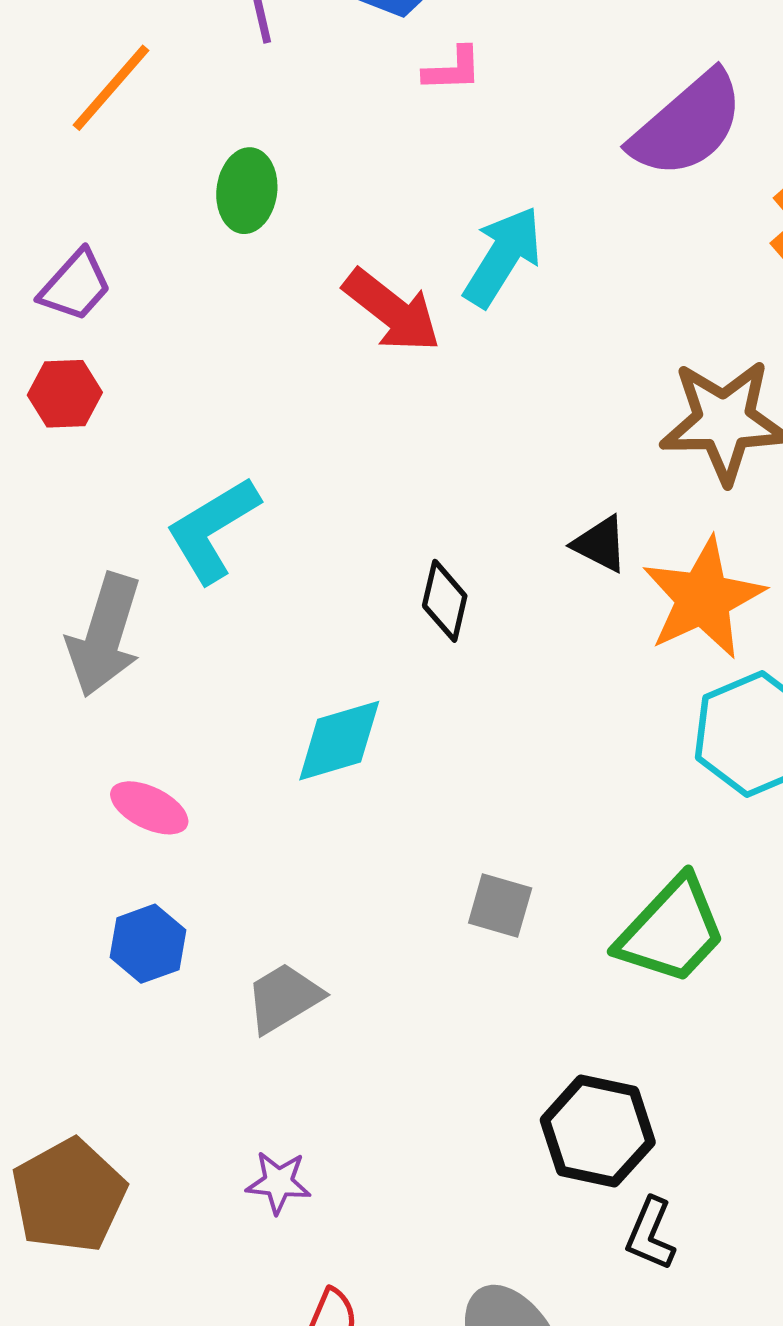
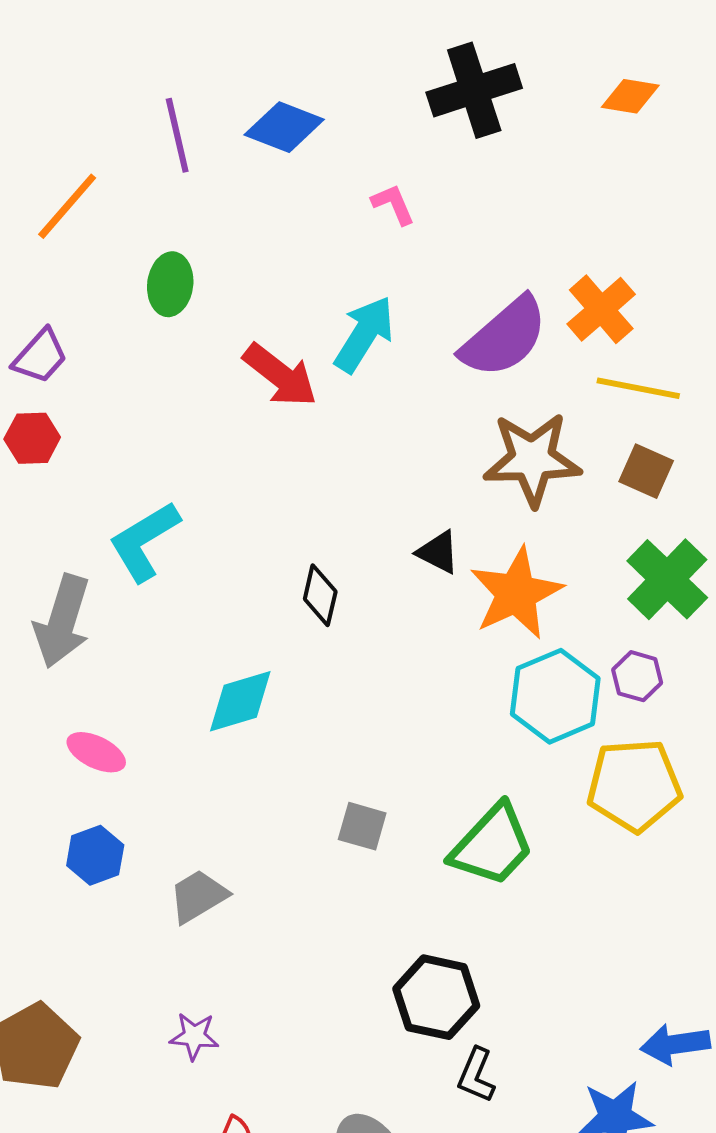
pink L-shape: (453, 69) -> (393, 204), moved, turned -111
purple semicircle: (687, 125) -> (504, 337), moved

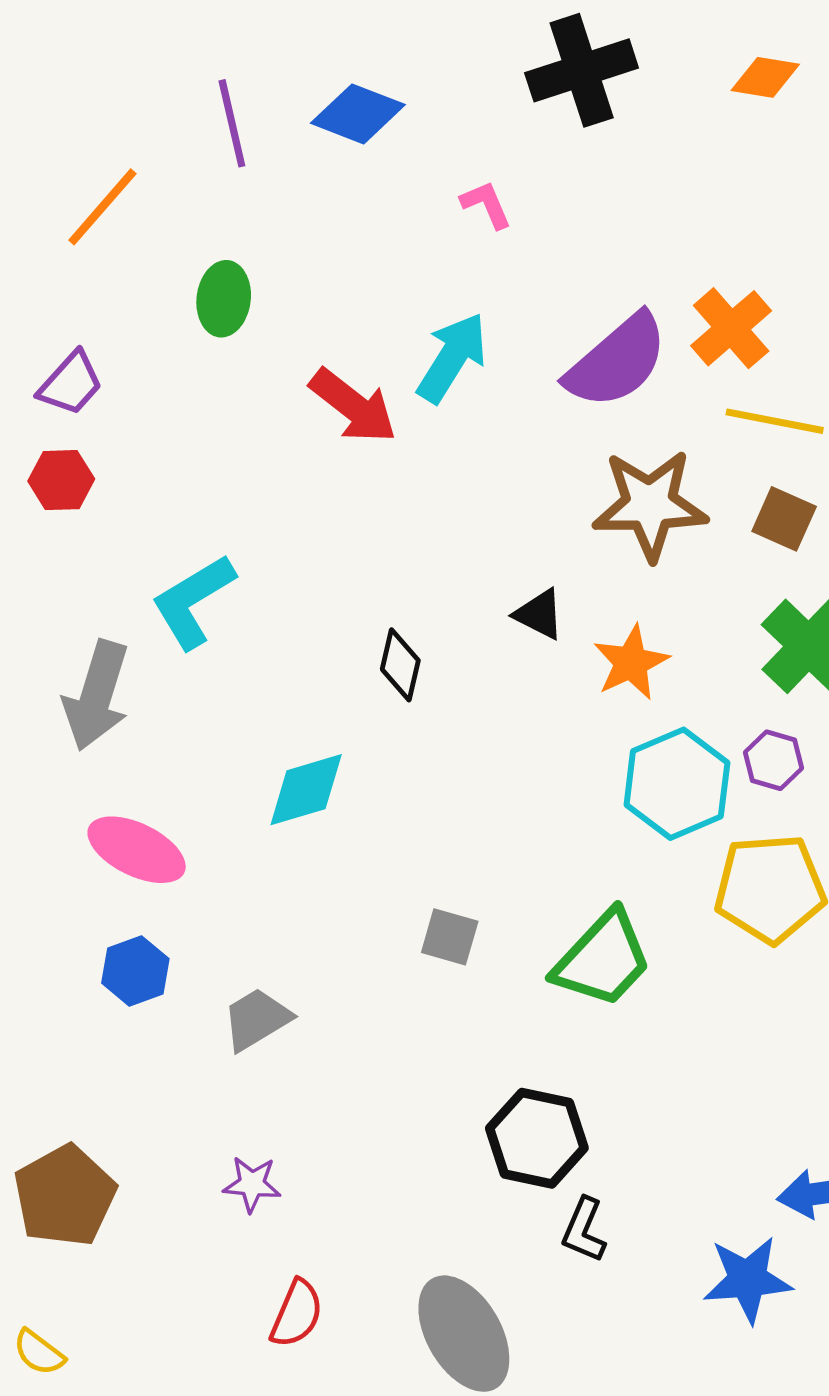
orange star: (516, 593) -> (631, 663), size x0.7
pink ellipse: (96, 752) -> (137, 850), size x1.4

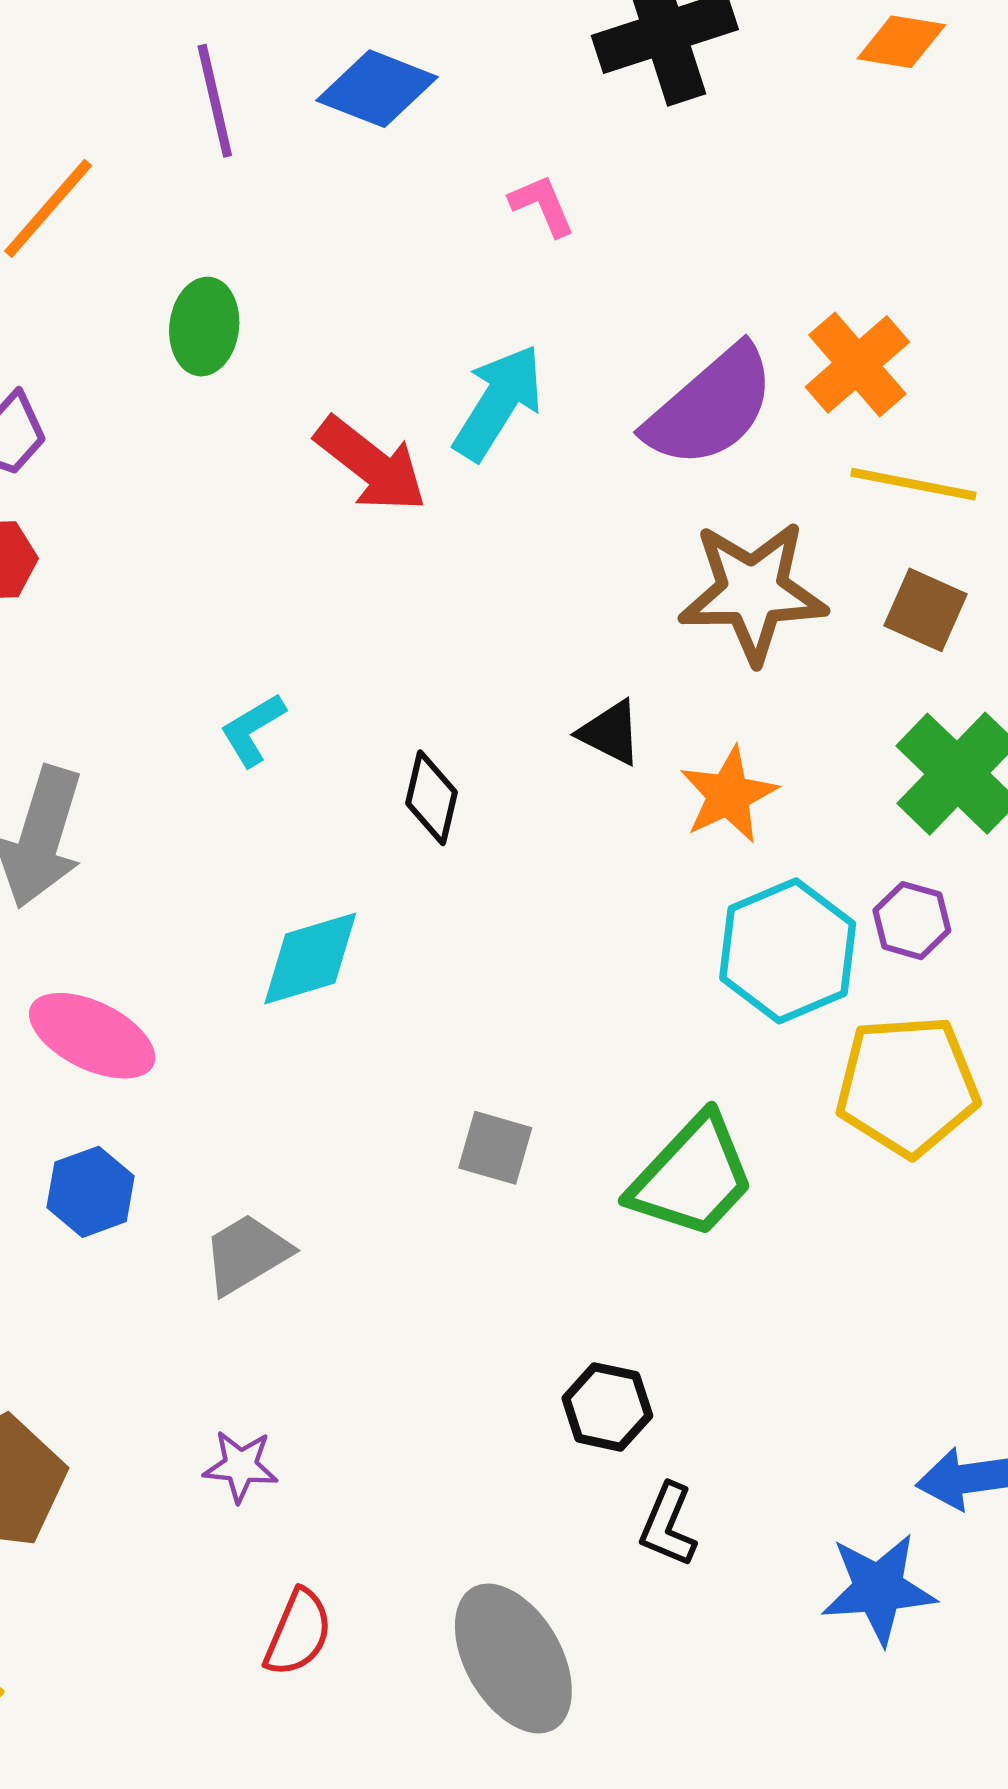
cyan L-shape: (193, 601) -> (253, 730), moved, size x0.6
black hexagon: (537, 1138) -> (607, 1407), size x0.7

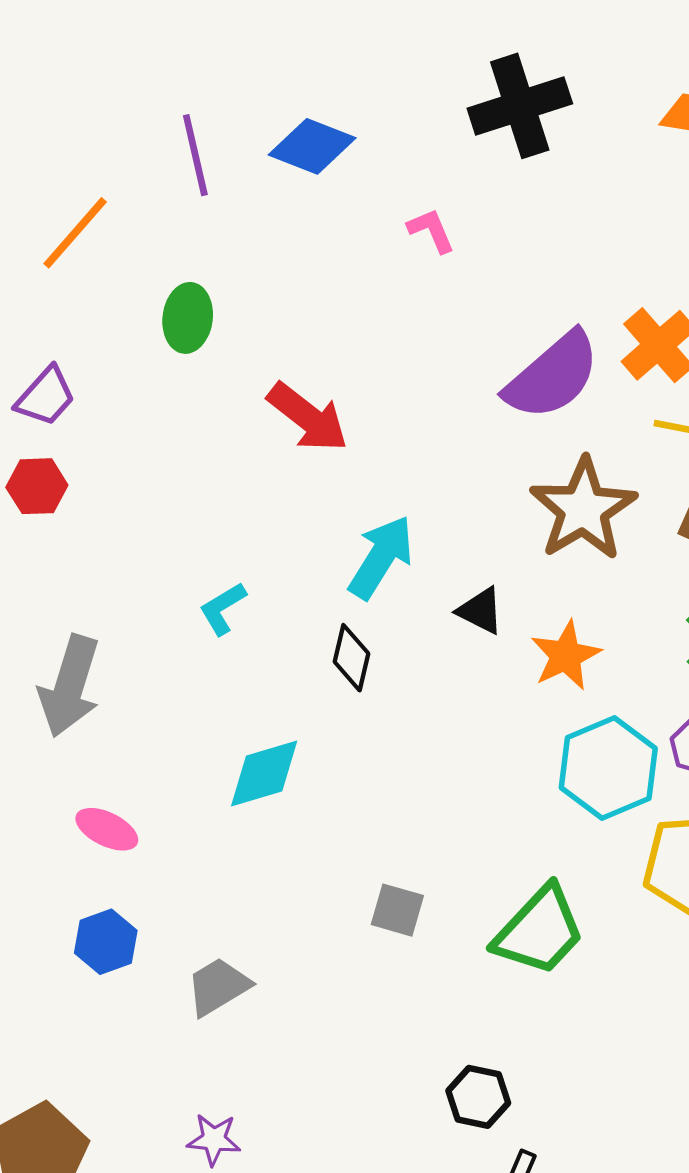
cyan arrow: (498, 402) -> (381, 557), moved
brown star: (753, 592) -> (583, 509), turned -30
pink ellipse: (92, 1036) -> (107, 829), size x0.7

